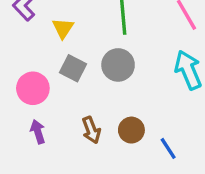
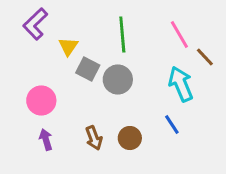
gray square: (73, 68) -> (88, 69), moved
blue line: (168, 148) -> (172, 125), moved

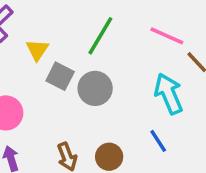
green line: (122, 34) -> (100, 36), turned 36
pink line: (179, 34) -> (167, 36), turned -36

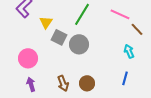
cyan arrow: (169, 94) -> (129, 51), moved, size x0.6
blue line: (158, 141) -> (125, 78), moved, turned 48

